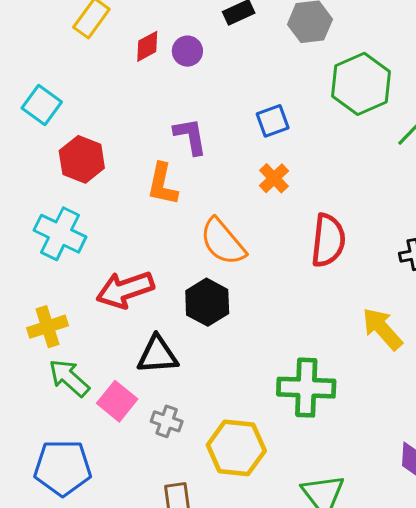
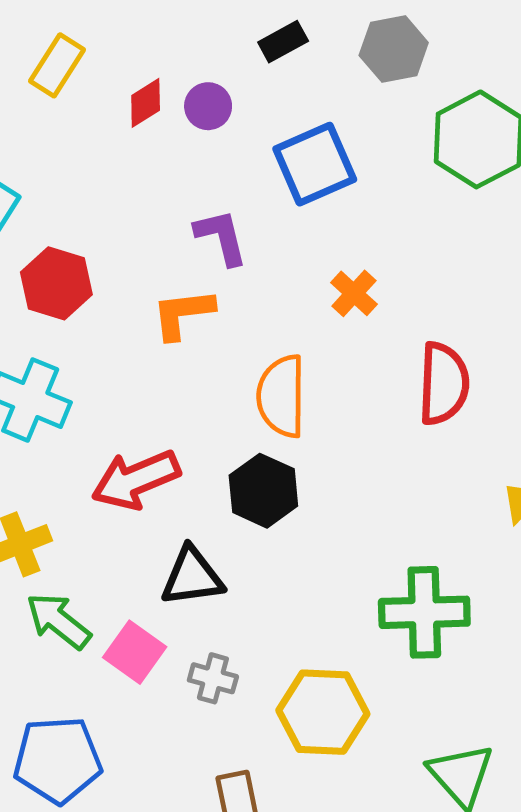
blue square: (273, 121) -> (315, 164), moved, size x1.6
orange L-shape: (162, 184) -> (183, 314), turned 75
orange semicircle: (223, 242) -> (281, 396), turned 44

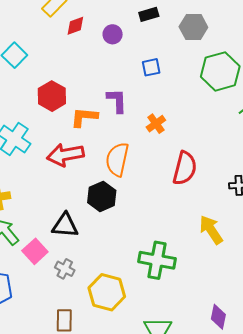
red diamond: (146, 103) -> (75, 26), moved
blue square: (315, 164) -> (151, 67), size x0.6
purple L-shape: (221, 237) -> (117, 101), moved
red hexagon: (56, 283) -> (52, 96), moved
red arrow: (136, 480) -> (65, 155), moved

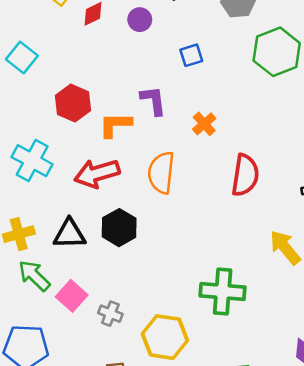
black hexagon: (102, 196) -> (119, 228), moved
black triangle: (65, 225) -> (69, 234), moved

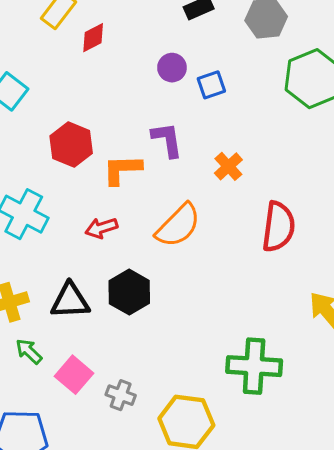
purple circle: (140, 20) -> (172, 68), moved
red arrow: (97, 173) -> (101, 228), size x0.6
orange semicircle: (161, 173) -> (178, 226), turned -141
green arrow: (34, 276) -> (29, 351), size x0.7

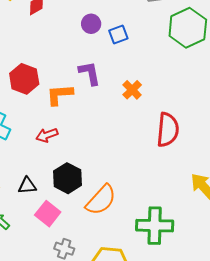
orange semicircle: (178, 226) -> (101, 200), moved
black triangle: (70, 301) -> (27, 186), size x0.7
pink square: (74, 375) -> (48, 214), moved

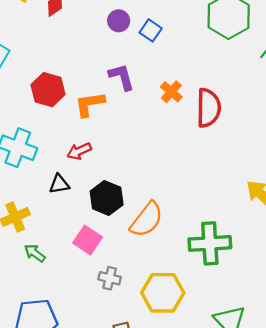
blue square: (118, 35) -> (151, 30), turned -30
red semicircle: (168, 130) -> (209, 108), moved
black triangle: (27, 186) -> (59, 184), moved

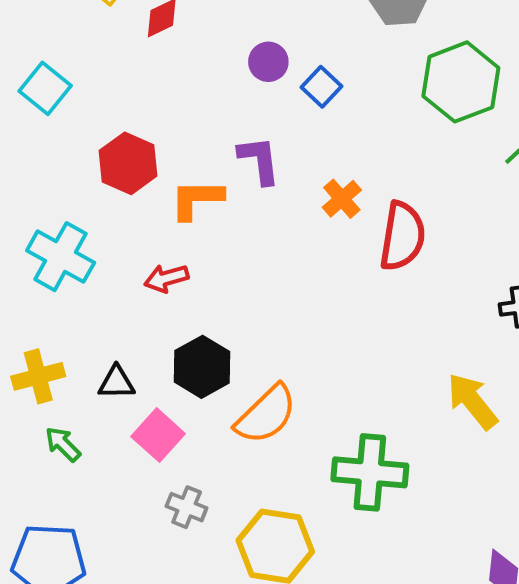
black triangle: (59, 184) -> (116, 382), moved

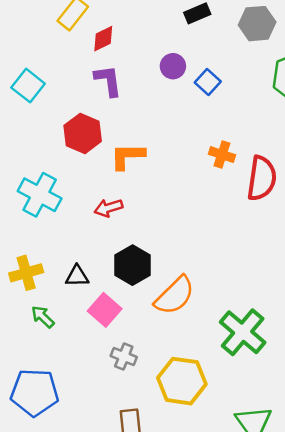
purple L-shape: (259, 160) -> (108, 81), moved
orange cross: (342, 199) -> (222, 155), turned -30
green cross: (370, 472) -> (243, 332), turned 36

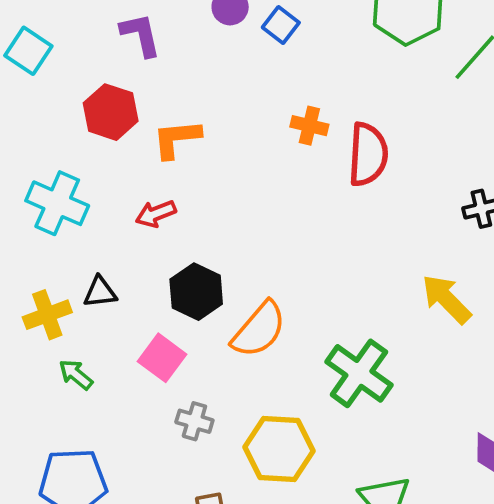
black triangle: (77, 276) -> (100, 292), moved

